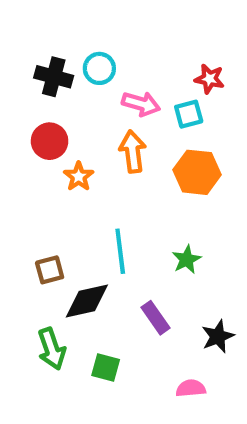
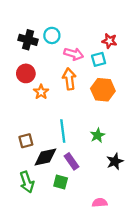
purple rectangle: (155, 318) -> (71, 161), moved
black star: (218, 336) -> (115, 161), moved
green square: (106, 368) -> (61, 182), moved

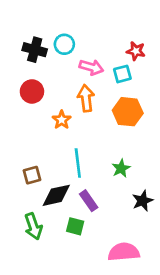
orange star: (41, 92) -> (62, 120), moved
pink semicircle: (100, 203) -> (124, 252), size x1.6

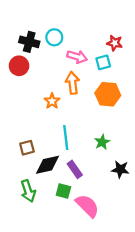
red circle: (32, 91) -> (19, 66), moved
black star: (143, 201) -> (120, 169), turned 30
pink semicircle: (124, 252) -> (87, 206), moved, turned 50

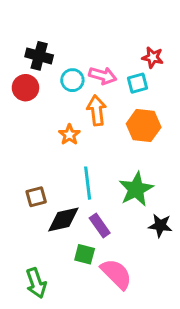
cyan circle: (54, 37) -> (72, 80), moved
green star: (102, 142) -> (136, 189), size x1.6
green arrow: (28, 191) -> (36, 283), moved

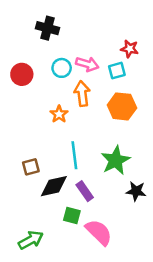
black cross: (39, 56) -> (47, 28), moved
green arrow: (36, 283) -> (31, 240), turned -100

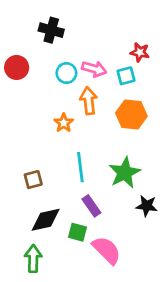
red circle: (22, 74) -> (17, 67), moved
black diamond: (54, 186) -> (46, 220), moved
green arrow: (31, 240) -> (33, 258), turned -60

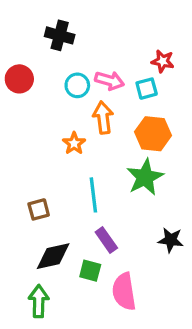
green star: (125, 173) -> (145, 177), moved
pink semicircle: (107, 250) -> (124, 292), turned -144

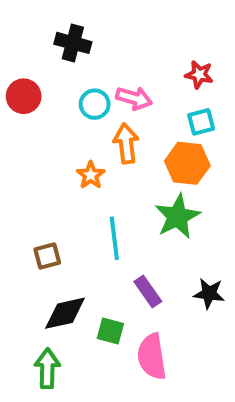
cyan square: (147, 89) -> (201, 122), moved
purple rectangle: (106, 240) -> (148, 292), moved

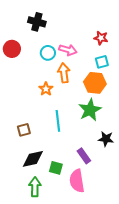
purple rectangle: (148, 292) -> (84, 156), moved
black star: (209, 293) -> (106, 139), moved
green arrow: (47, 368) -> (35, 187), moved

